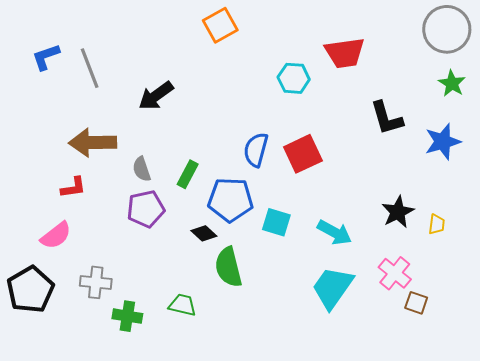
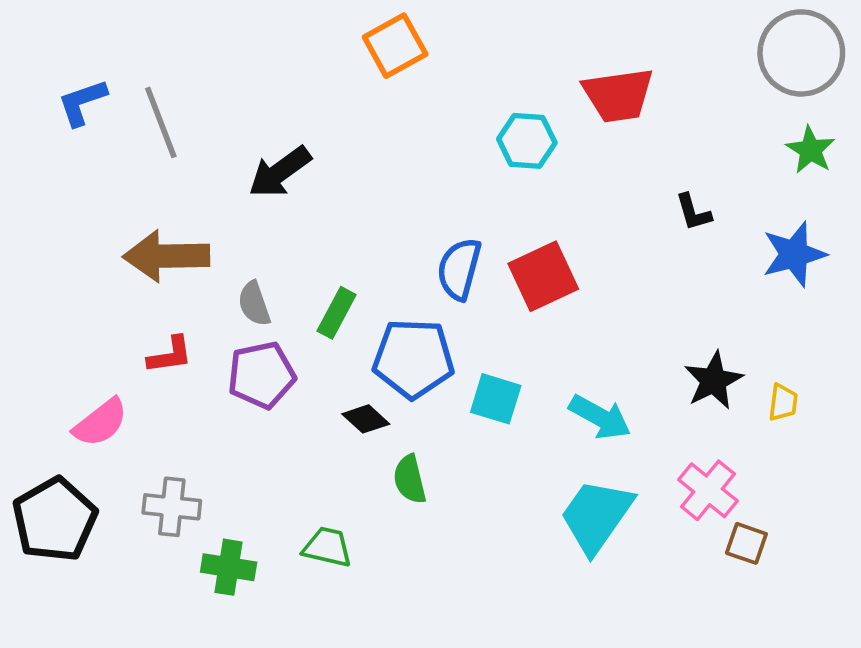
black L-shape: (387, 118) -> (693, 212), size x0.6
red L-shape: (73, 188) -> (170, 355), moved
green semicircle: (228, 267) -> (410, 479), size x0.7

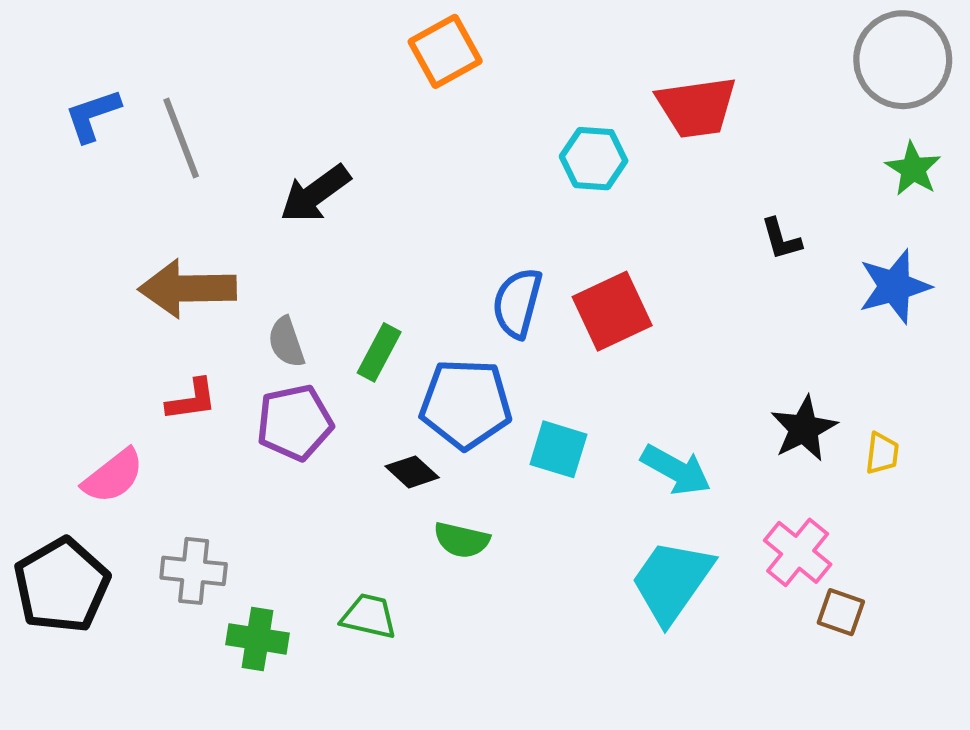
green semicircle: (410, 479) -> (462, 540), turned -63

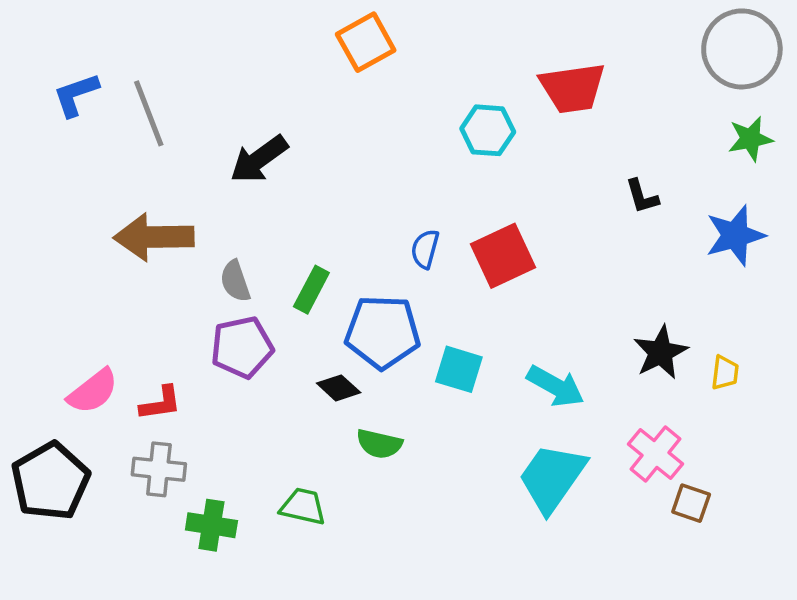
green star: (913, 169) -> (750, 139), turned 30
blue semicircle: (517, 303) -> (425, 249), size x0.7
red L-shape: (192, 400) -> (161, 403), moved

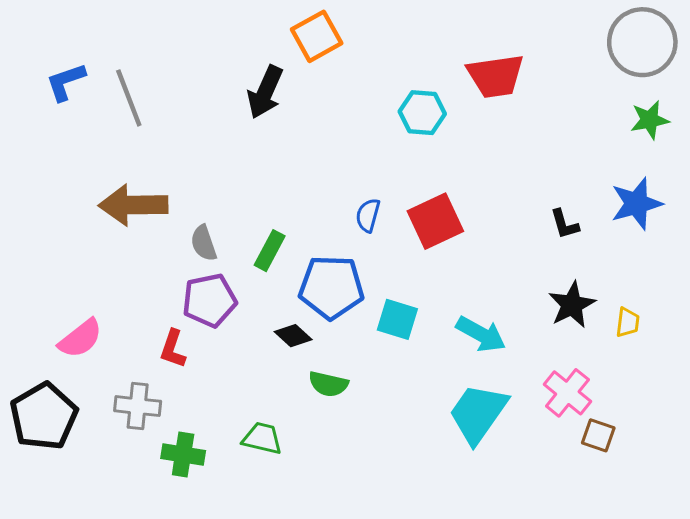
black arrow: (259, 159) -> (265, 92), moved, turned -30
black L-shape: (642, 196) -> (565, 224), moved
red L-shape: (161, 403) -> (173, 349), moved, turned 117

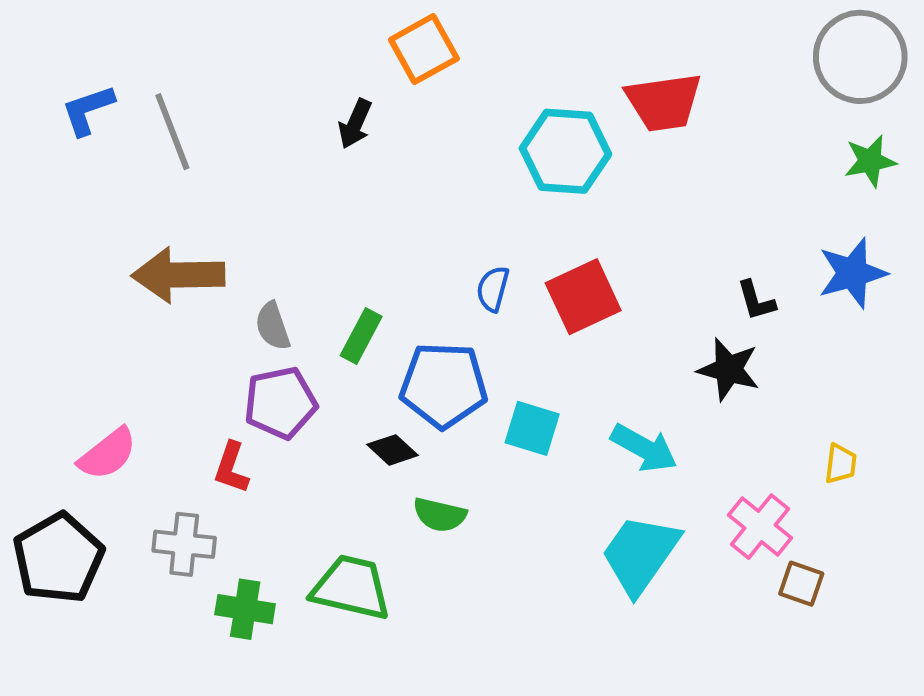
black arrow: (265, 92) -> (355, 124), size x0.7
cyan hexagon: (422, 113) -> (565, 151), size x1.4
black star: (572, 305) -> (729, 369), moved, turned -30
yellow trapezoid: (628, 322) -> (841, 464), moved
green trapezoid: (262, 438) -> (351, 588), size x1.5

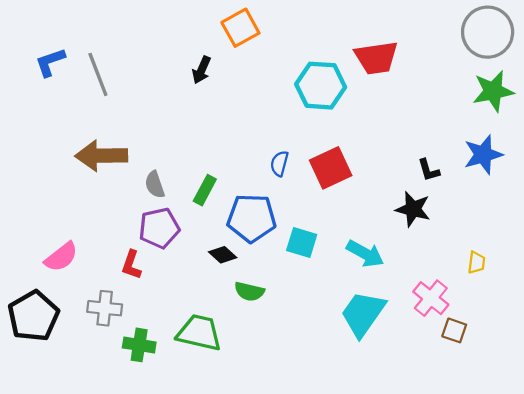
green star: (870, 161) -> (493, 91), size x1.4

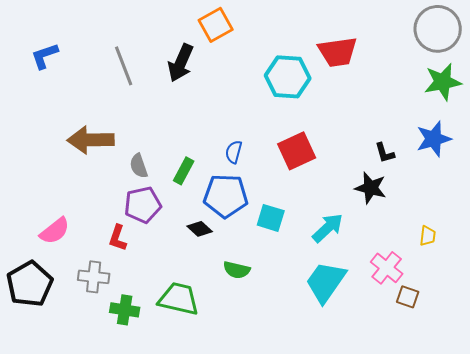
black arrow: (201, 70) -> (181, 63), size x1.5
gray line: (98, 74) -> (124, 66), moved
blue semicircle: (279, 163) -> (234, 152), moved
cyan arrow: (365, 254) -> (328, 228), turned -72
green semicircle: (249, 291) -> (237, 270), moved

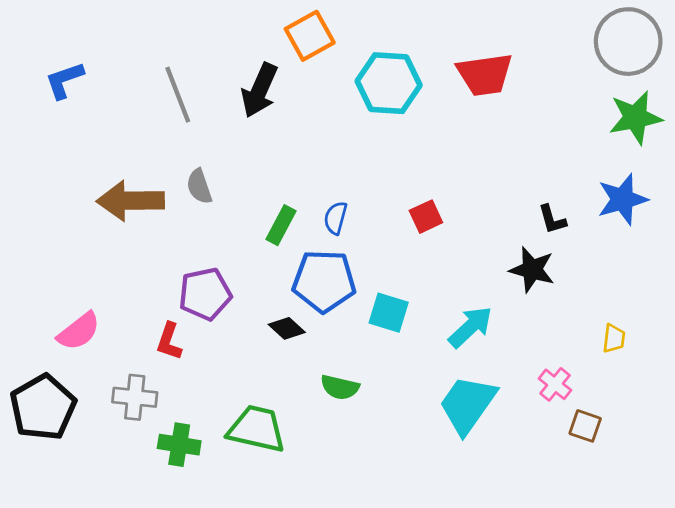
cyan hexagon: (288, 77) -> (389, 83), moved
red square: (297, 151) -> (426, 217), size x0.6
gray semicircle: (139, 166) -> (199, 186), moved
green rectangle: (184, 171) -> (281, 225), moved
pink cross: (387, 268) -> (555, 384), size x0.7

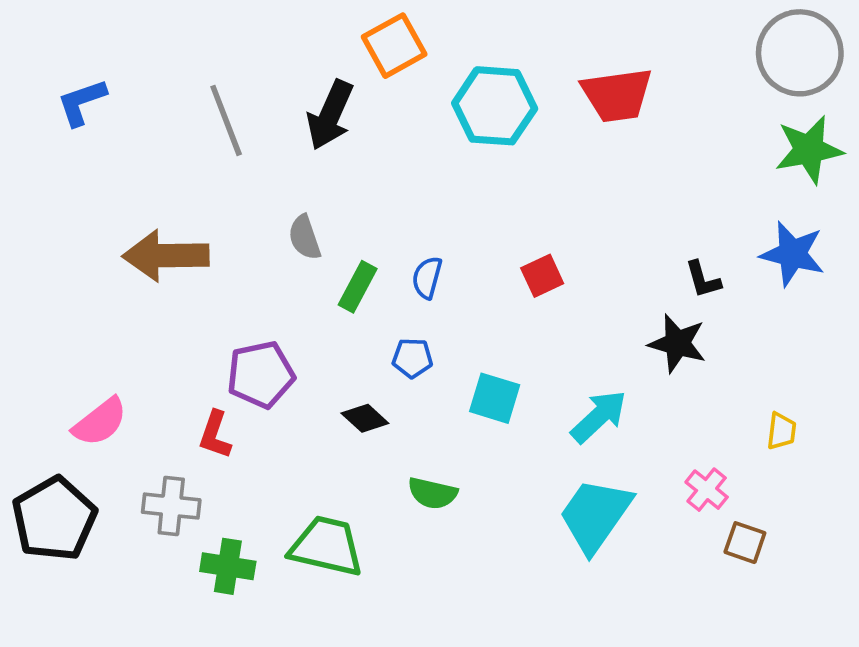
gray semicircle: (199, 186) -> (305, 237), moved
blue star: (622, 199) -> (792, 254), turned 30
blue pentagon: (324, 281) -> (412, 358), size x0.5

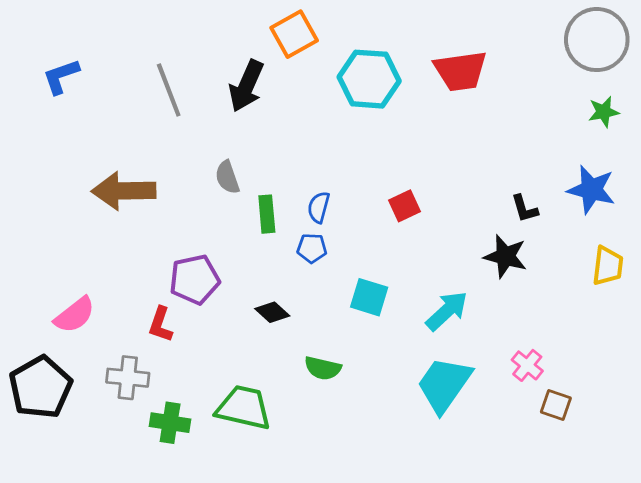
green star: (809, 150) -> (604, 112), size x0.6
green rectangle: (358, 287) -> (267, 214), turned -33
blue pentagon: (412, 358) -> (312, 248), moved
yellow trapezoid: (781, 431) -> (608, 266), moved, size x1.4

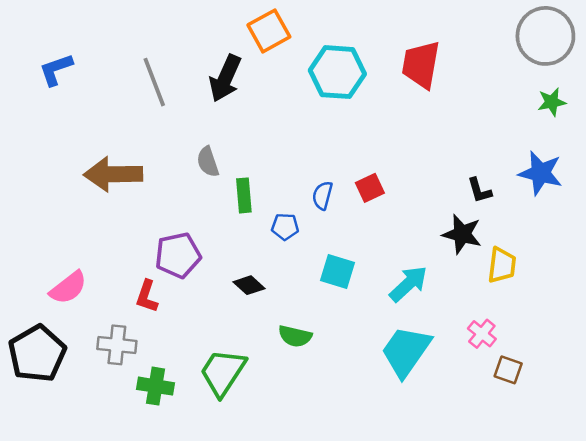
red trapezoid: (460, 71) -> (421, 65), turned 108
blue semicircle: (319, 207) -> (322, 195), moved
yellow trapezoid: (608, 266) -> (502, 265), moved
green trapezoid: (244, 408) -> (223, 372), turned -70

